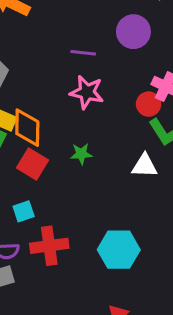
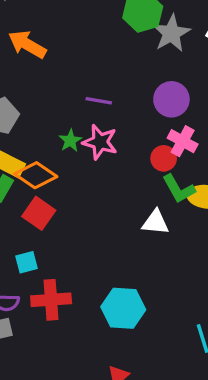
purple circle: (133, 32) -> (171, 99), moved
orange diamond: (27, 128) -> (36, 175), turned -60
green star: (81, 154) -> (70, 141), moved, turned -30

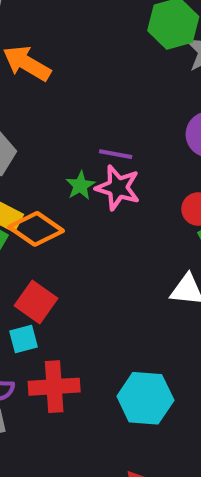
purple line: (99, 101) -> (116, 154), moved
red square: (39, 213) -> (36, 302), moved

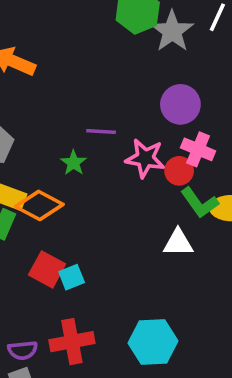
pink star: (118, 188) -> (145, 158), moved
cyan square: (23, 339) -> (72, 277), moved

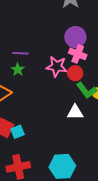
purple line: (101, 132) -> (21, 53), moved
pink cross: (198, 149) -> (78, 54), moved

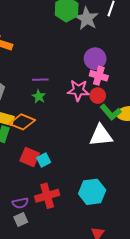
white triangle: (75, 112) -> (101, 135), size x1.4

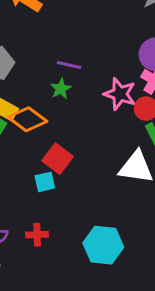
red square: (30, 157) -> (58, 159), moved
red cross: (47, 196) -> (37, 235), size x0.6

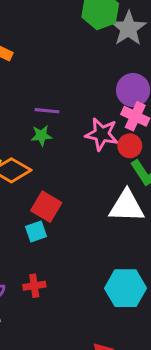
green star: (61, 89) -> (41, 136), turned 30
cyan hexagon: (103, 245) -> (126, 288), moved

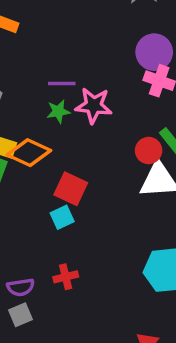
pink star: (102, 134) -> (94, 106), moved
red circle: (130, 146) -> (149, 150), moved

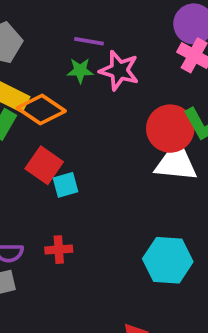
red circle: (149, 150) -> (170, 129), size x1.6
red square: (71, 189) -> (44, 165), moved

